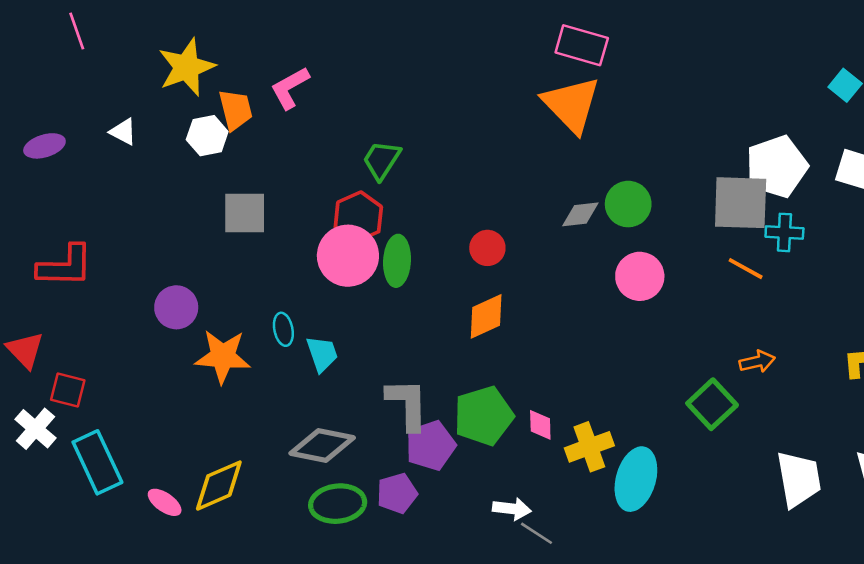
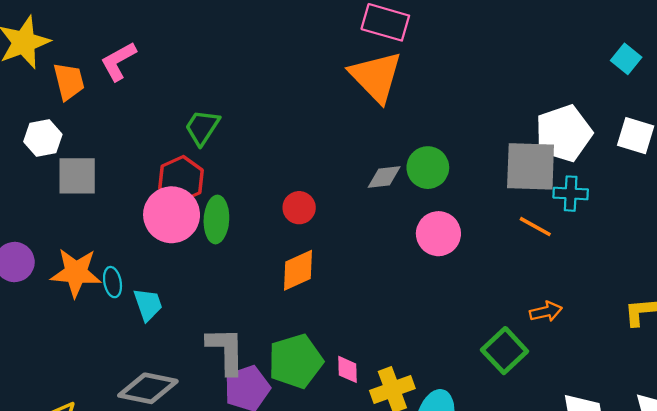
white hexagon: (207, 136) -> (43, 138), moved
orange star: (223, 356) -> (76, 273), moved

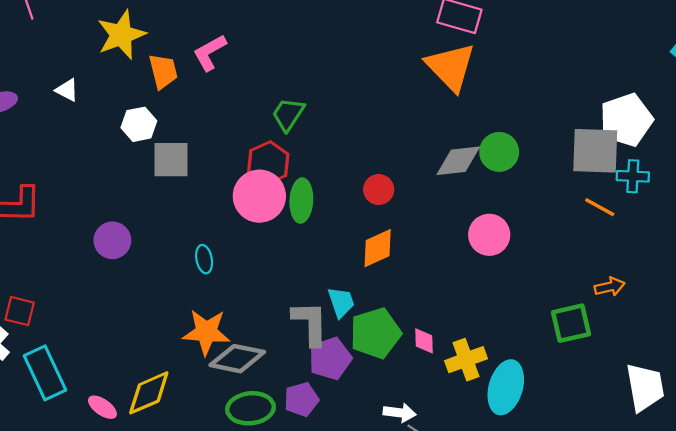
gray diamond: (384, 177) -> (458, 161), size x1.4
pink circle: (438, 234) -> (489, 235), moved
orange star: (76, 273) -> (206, 332), moved
cyan trapezoid: (148, 305) -> (341, 302), moved
green square: (505, 351) -> (571, 323), turned 30

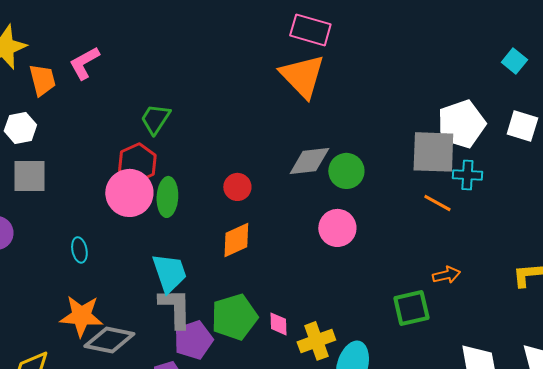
green circle: (499, 152) -> (346, 171), moved
gray square: (171, 160) -> (29, 176), moved
cyan trapezoid: (341, 302) -> (169, 273), moved, size x1.4

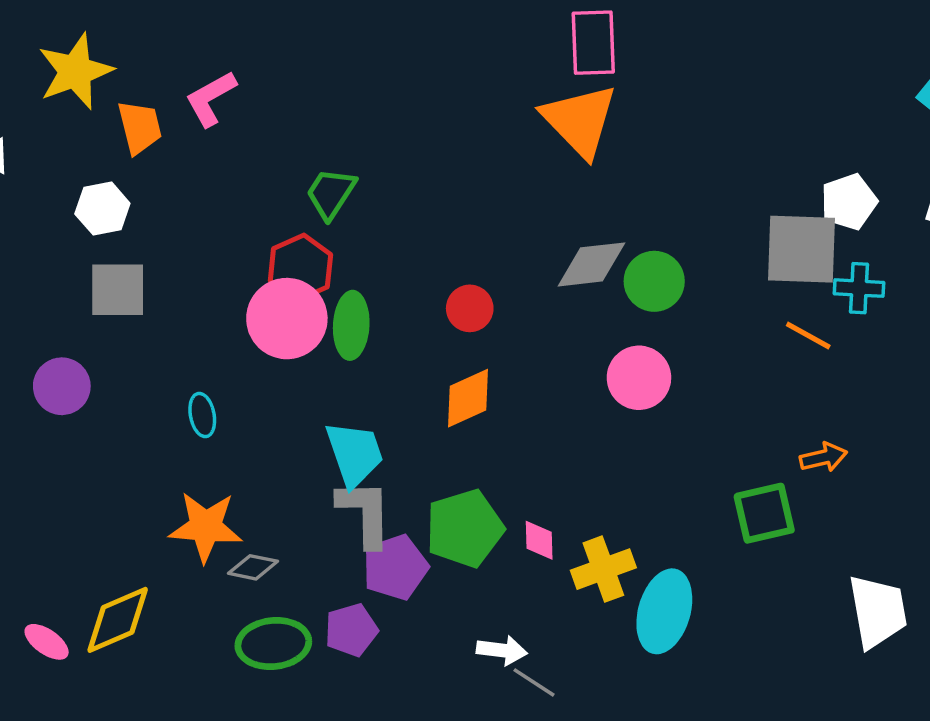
pink rectangle: (310, 30) -> (593, 43), turned 72
white pentagon: (461, 124) -> (849, 202), size x0.7
gray diamond: (109, 340) -> (253, 567), size x0.6

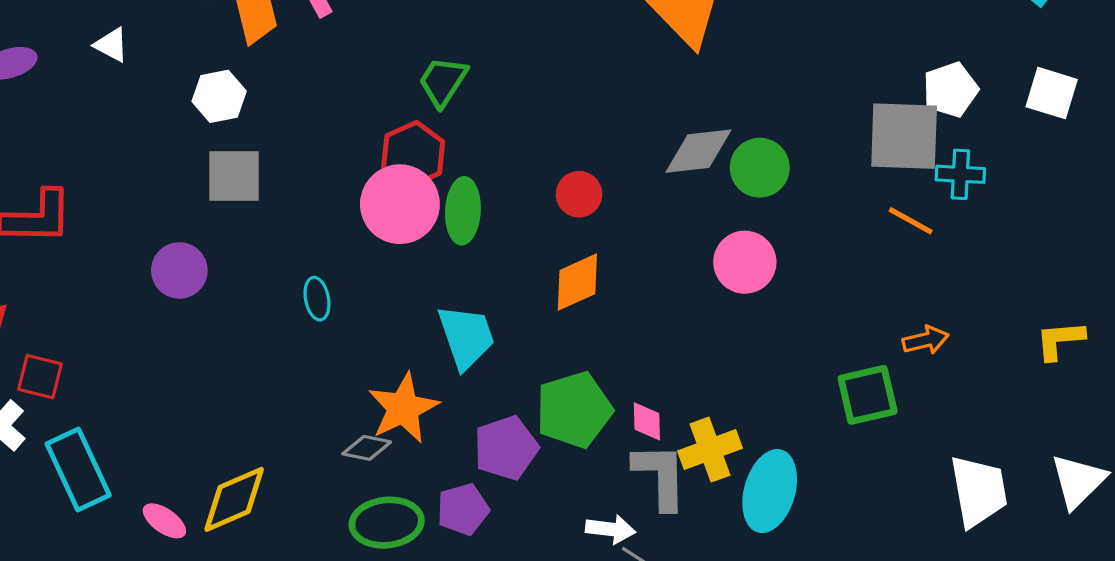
gray L-shape: (365, 513) -> (660, 476), moved
orange star: (206, 527) -> (403, 408), moved, turned -30

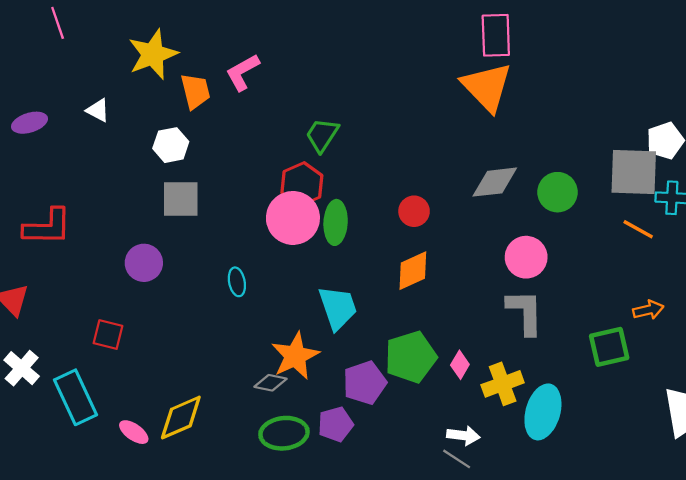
green circle: (760, 168) -> (558, 192), moved
red square: (40, 377) -> (108, 335), moved
pink diamond: (647, 421) -> (460, 365), turned 32
gray L-shape: (660, 476) -> (525, 312), moved
white arrow: (610, 529) -> (463, 435), moved

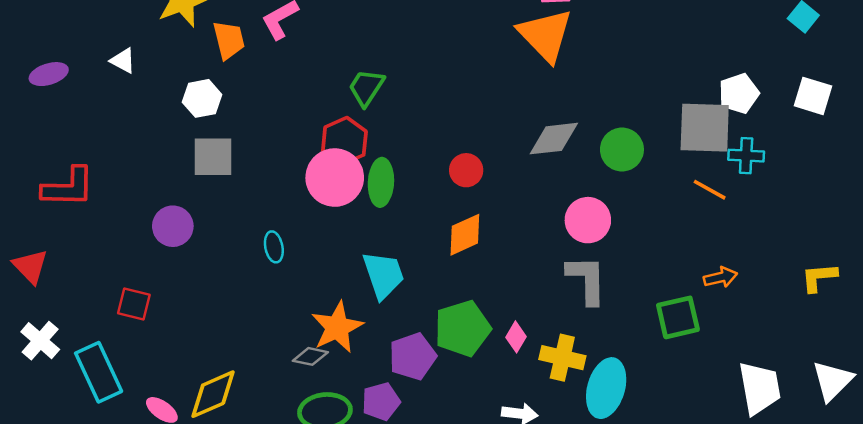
yellow cross: (503, 384) -> (562, 358), turned 33

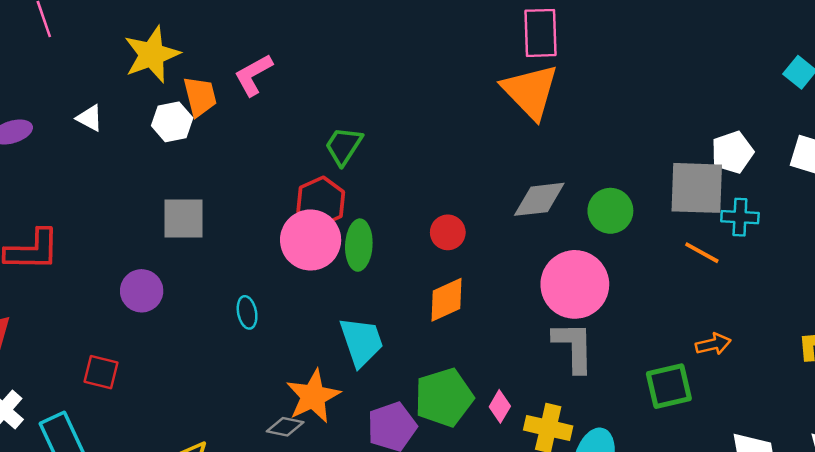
white hexagon: (202, 98) -> (172, 122), moved
pink circle: (588, 220) -> (575, 284), size x1.4

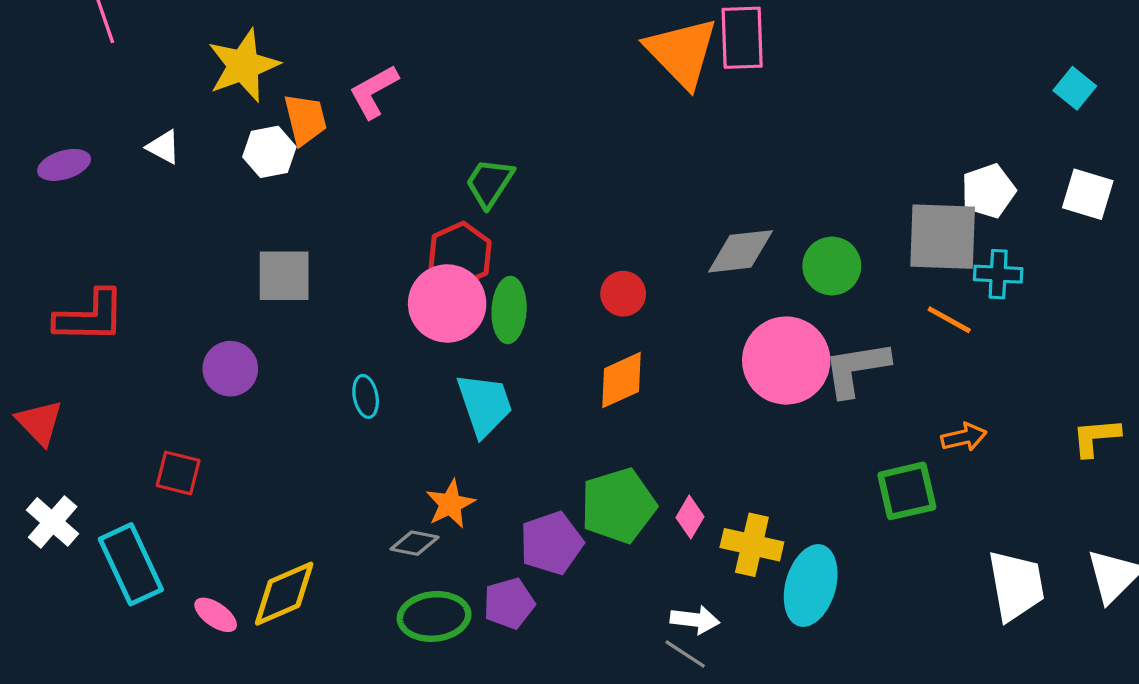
orange triangle: (530, 91) -> (682, 52), moved
cyan trapezoid: (361, 342) -> (485, 405), moved
gray L-shape: (574, 347) -> (856, 369), moved, turned -98
orange star: (313, 396) -> (450, 504), size x0.7

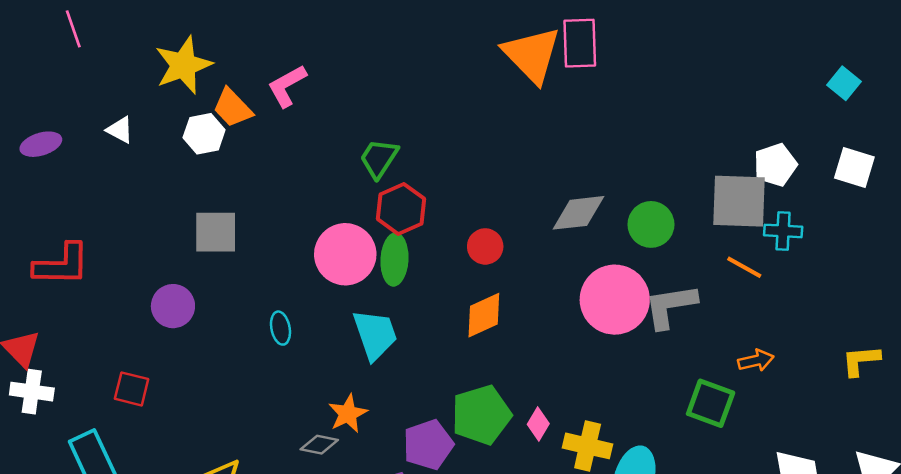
orange trapezoid: (305, 119) -> (233, 108), turned 150
red hexagon: (460, 255) -> (401, 209), moved
green square: (907, 491) -> (711, 403), turned 33
white cross: (53, 522) -> (32, 392), moved, turned -33

